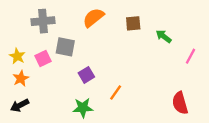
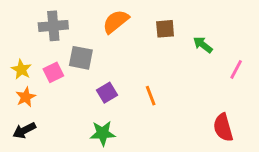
orange line: (116, 93) -> (151, 96), moved, turned -56

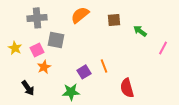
purple square: (107, 93) -> (84, 72), moved
orange star: (26, 97) -> (44, 67), moved
red semicircle: (223, 127) -> (127, 88), moved
black arrow: (24, 130) -> (28, 88), moved, turned -98

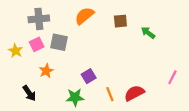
pink line: (163, 48) -> (172, 77), moved
pink square: (37, 50) -> (37, 44), moved
orange line: (104, 66) -> (110, 94), moved
red semicircle: (127, 88) -> (134, 93), turned 78

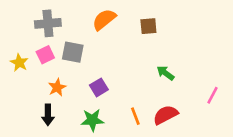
green arrow: (148, 33) -> (165, 73), moved
purple square: (89, 76) -> (99, 87), moved
black arrow: (29, 93) -> (48, 115), moved, turned 35

